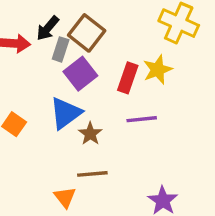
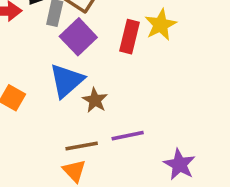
purple line: (142, 119) -> (128, 136), moved
brown line: (92, 174) -> (82, 146), moved

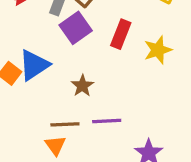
yellow star: (161, 25) -> (158, 50), moved
blue triangle: (67, 81) -> (34, 65), moved

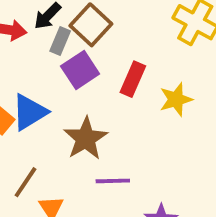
brown star: (82, 86) -> (86, 138), size x1.6
brown line: (65, 124) -> (25, 182), moved, turned -56

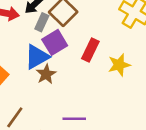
blue triangle: (29, 112) -> (37, 57), moved
brown star: (86, 138) -> (46, 74), moved, size x0.7

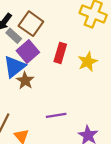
gray rectangle: (42, 22) -> (14, 36), turned -63

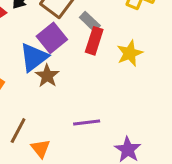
gray rectangle: (14, 36) -> (90, 22), moved

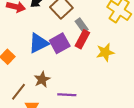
purple square: (52, 38) -> (60, 43), moved
brown star: (47, 76) -> (42, 79), moved

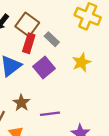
red rectangle: (82, 39) -> (29, 43), moved
purple square: (60, 43) -> (44, 68), moved

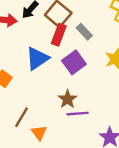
brown star: (21, 103) -> (67, 99), moved

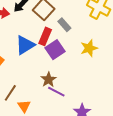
red rectangle: (59, 35) -> (45, 36), moved
purple line: (78, 114) -> (56, 92), turned 30

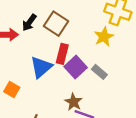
gray rectangle: (64, 25) -> (99, 72), moved
yellow star: (89, 48) -> (104, 37), moved

